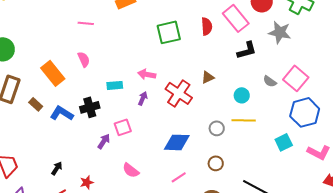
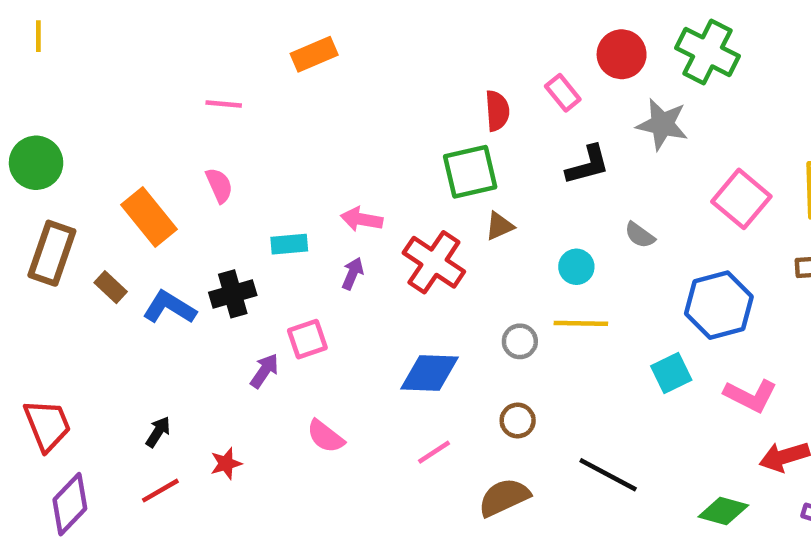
pink rectangle: (236, 18) -> (563, 93), size x0.6
green square: (169, 32) -> (470, 172), moved
pink square: (296, 78) -> (741, 199), moved

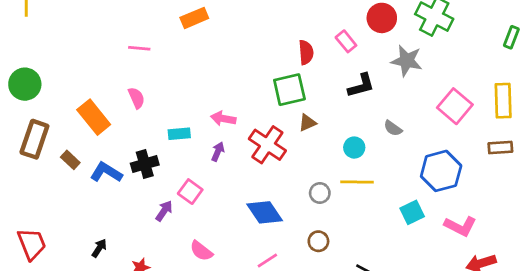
pink square: (307, 339) -> (190, 192), turned -35
blue diamond: (429, 373) -> (265, 212), turned 54

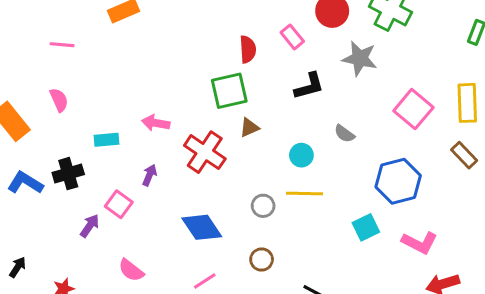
brown rectangle: (500, 148) -> (464, 155), turned 50
purple arrow: (218, 152) -> (150, 175), moved

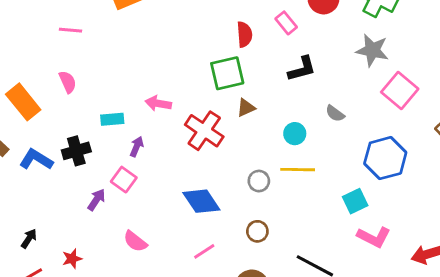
gray star: (360, 58) -> (372, 50), moved
purple arrow: (150, 175) -> (137, 147), moved
pink L-shape: (420, 243) -> (374, 237), moved

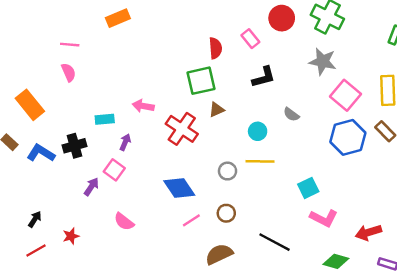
pink semicircle: (68, 82) -> (69, 72), moved
blue hexagon: (385, 158) -> (348, 137), moved
pink line: (204, 251) -> (191, 220), moved

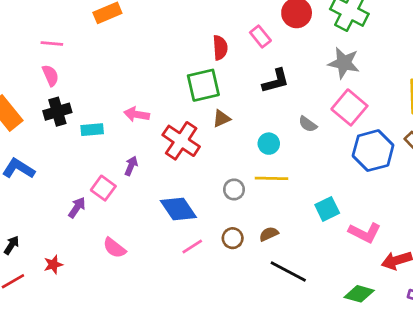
pink square: (346, 95) -> (349, 107), moved
purple arrow: (125, 142) -> (131, 166), moved
black cross: (75, 146) -> (57, 112), moved
pink L-shape: (324, 218) -> (365, 233), moved
brown semicircle: (219, 254) -> (269, 234), moved, size x0.6

